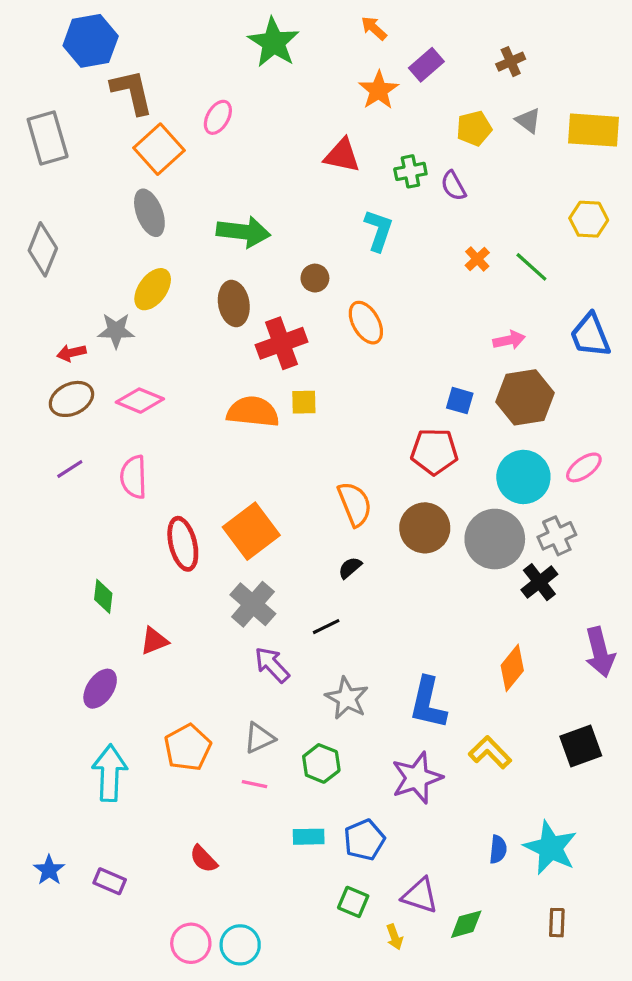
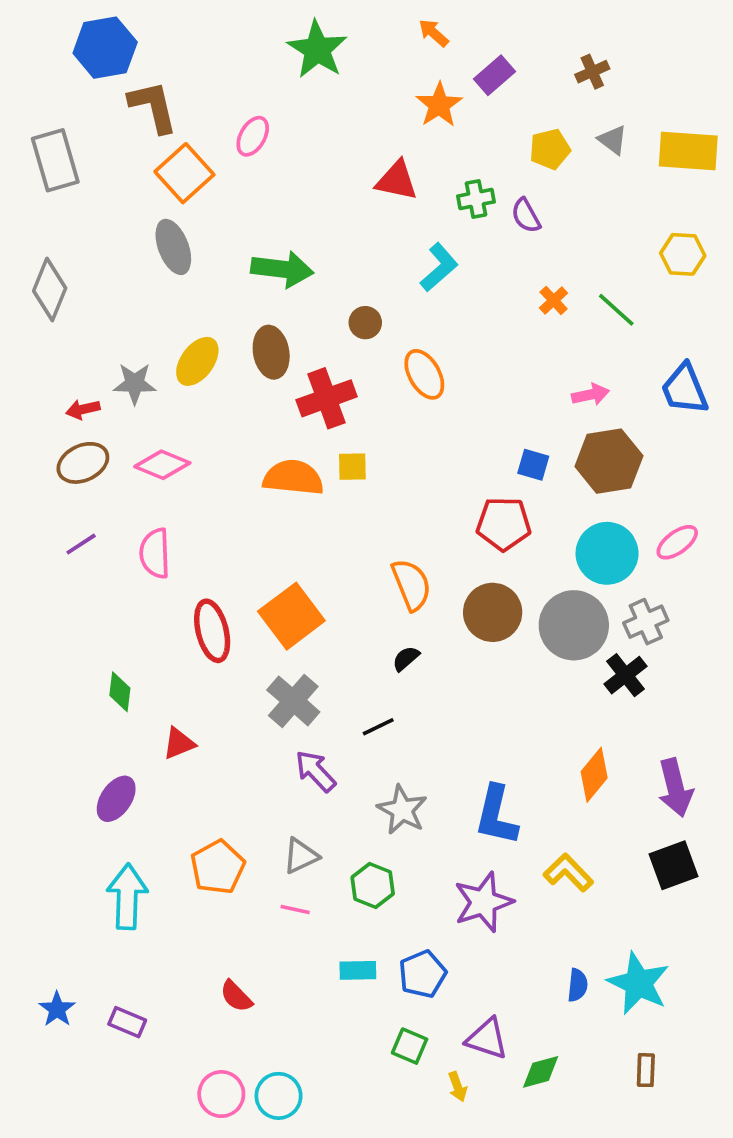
cyan L-shape: (379, 230) -> (439, 267), turned 30
yellow ellipse: (153, 289) -> (197, 361), moved
purple arrow: (600, 652) -> (675, 788), moved

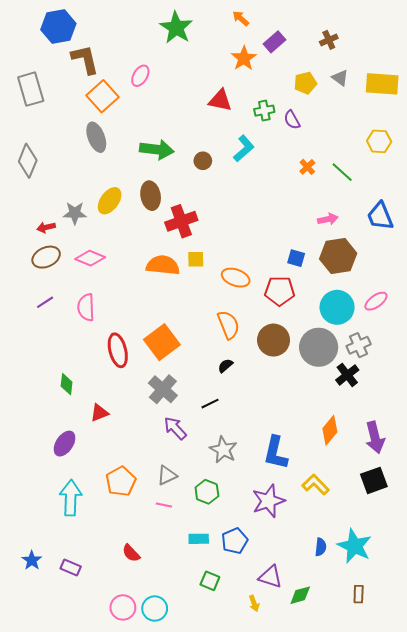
brown circle: (365, 323) -> (203, 161), moved
orange ellipse: (424, 374) -> (236, 278), moved, turned -40
green square: (410, 1046) -> (210, 581), moved

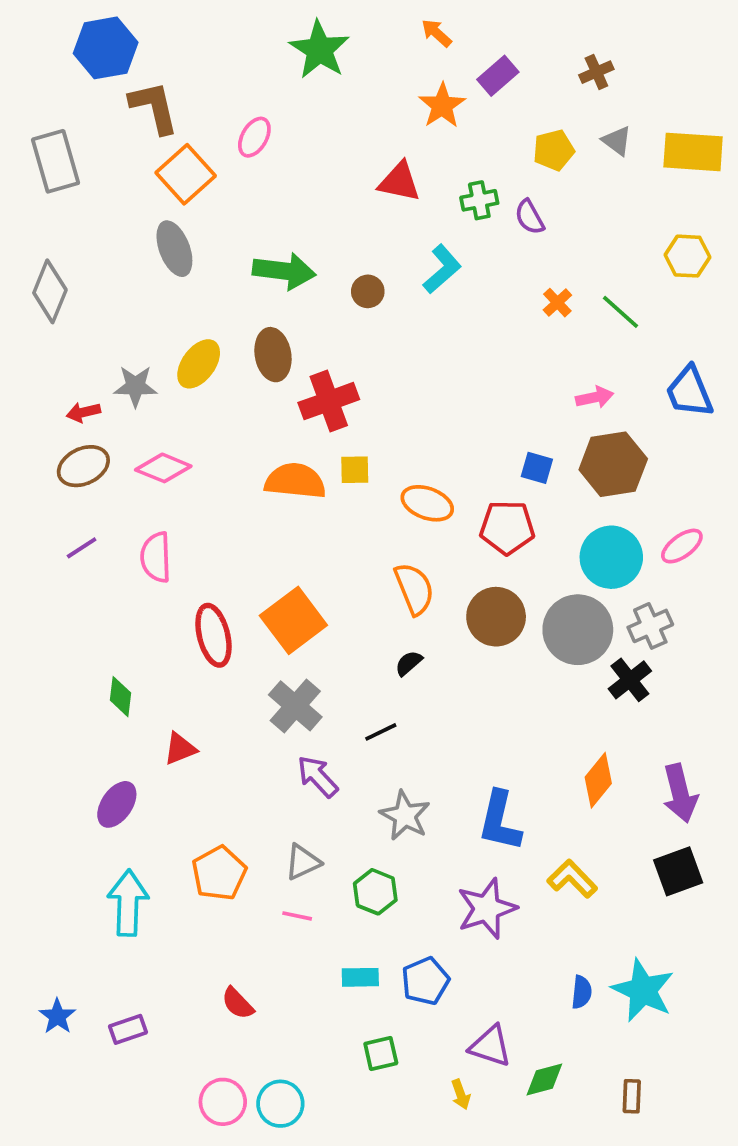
purple rectangle: (71, 568) -> (128, 1029), turned -42
green square: (210, 581) -> (381, 1053), turned -36
brown rectangle: (359, 594) -> (632, 1096), moved

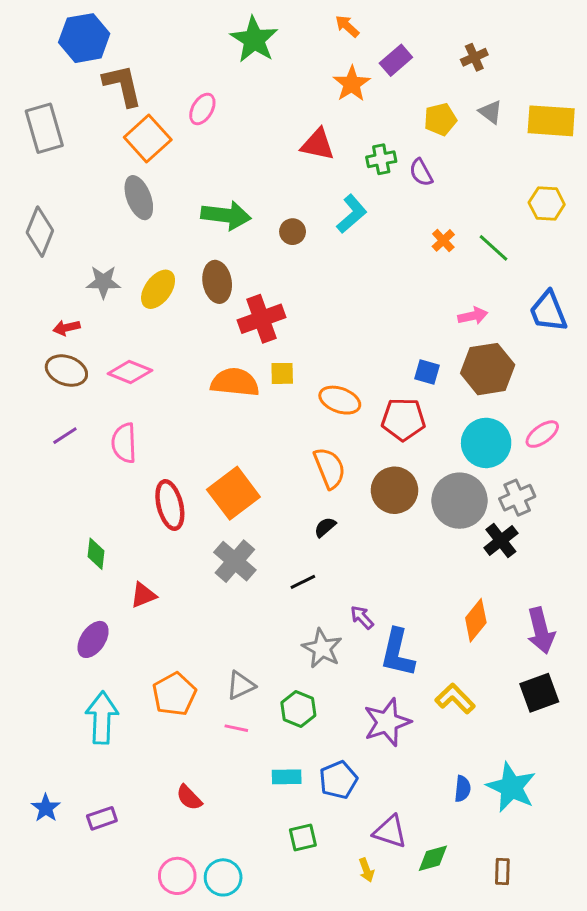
gray star: (135, 386) -> (103, 282), moved
brown ellipse: (83, 466) -> (66, 371), turned 45
purple arrow: (318, 777) -> (362, 617), moved, size x0.7

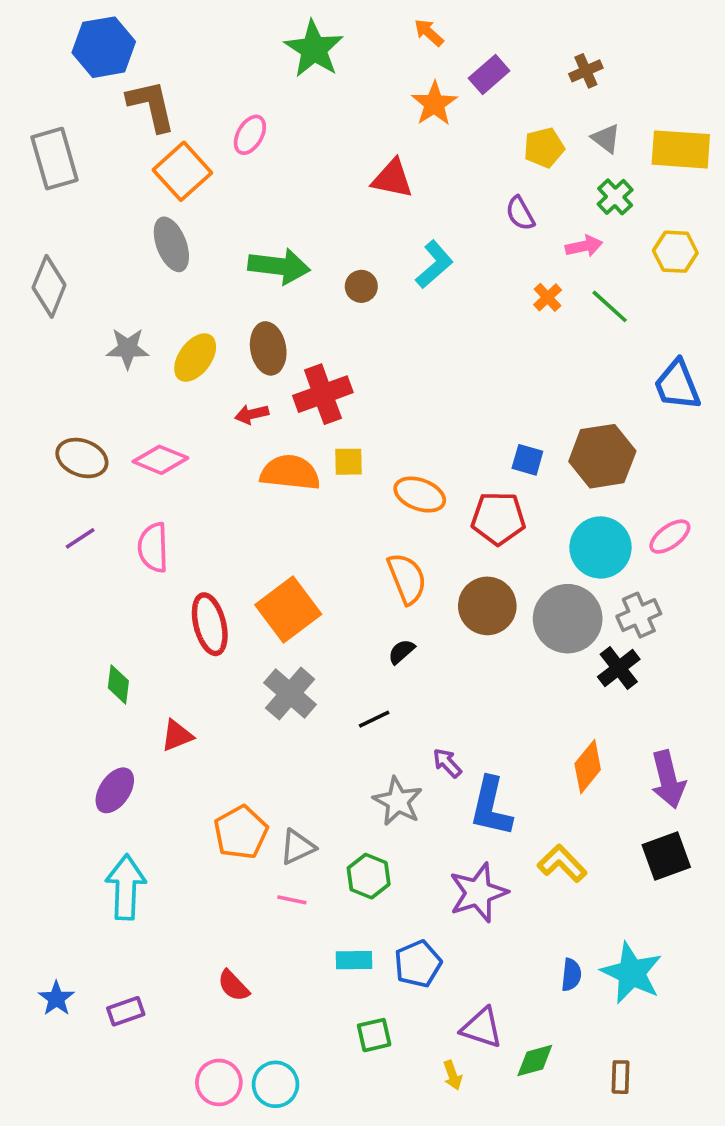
green cross: (381, 159) -> (615, 197), moved, turned -32
pink arrow: (473, 316) -> (584, 246), moved
red arrow: (66, 328) -> (252, 414), moved
orange pentagon: (174, 694) -> (241, 832), moved

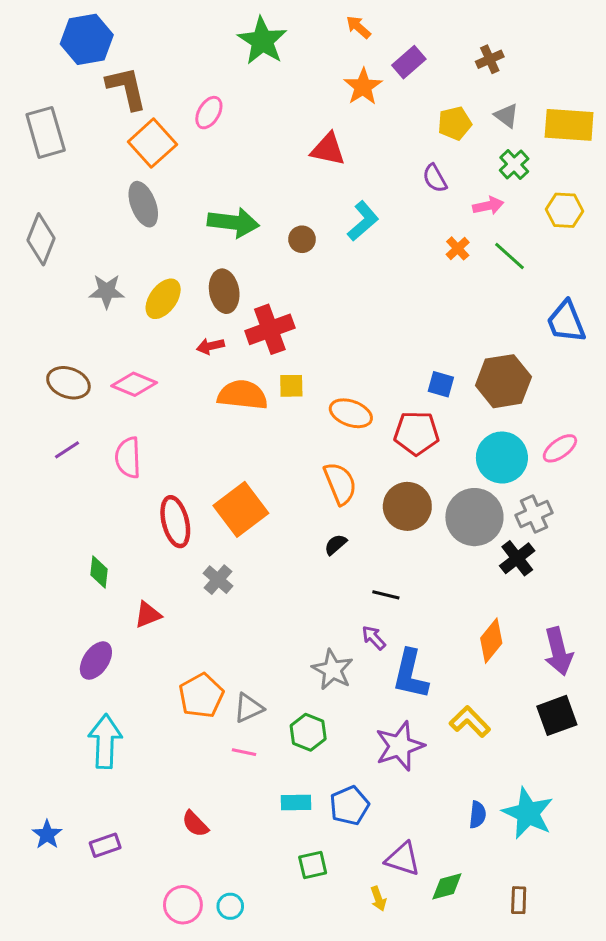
gray cross: (290, 694) -> (218, 580), moved, size x0.7
black line: (374, 719) -> (386, 595), moved, turned 40
cyan circle: (275, 1084) -> (230, 906), size x0.7

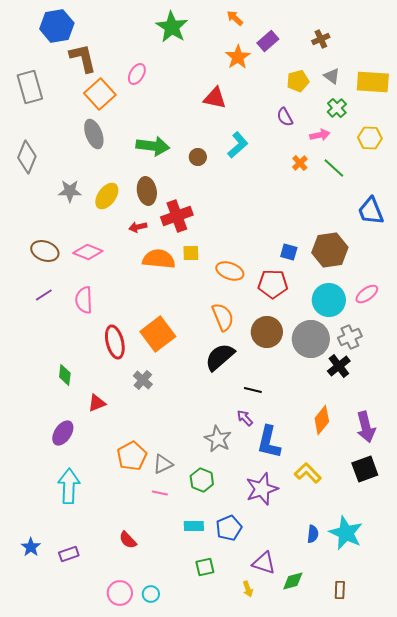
black semicircle: (336, 545) -> (220, 357), size x2.0

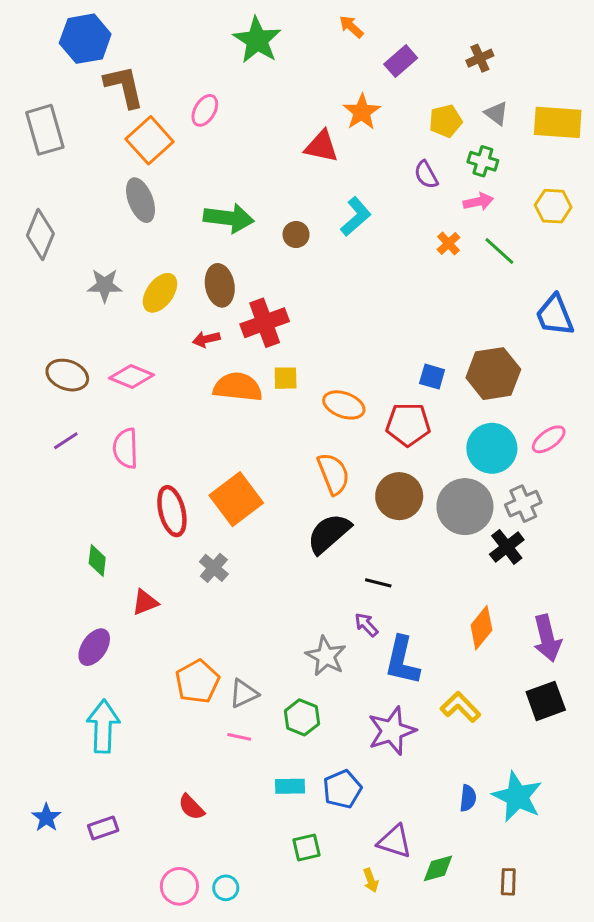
orange star: (238, 57) -> (362, 112), moved
green cross: (337, 108) -> (483, 161), moved, turned -30

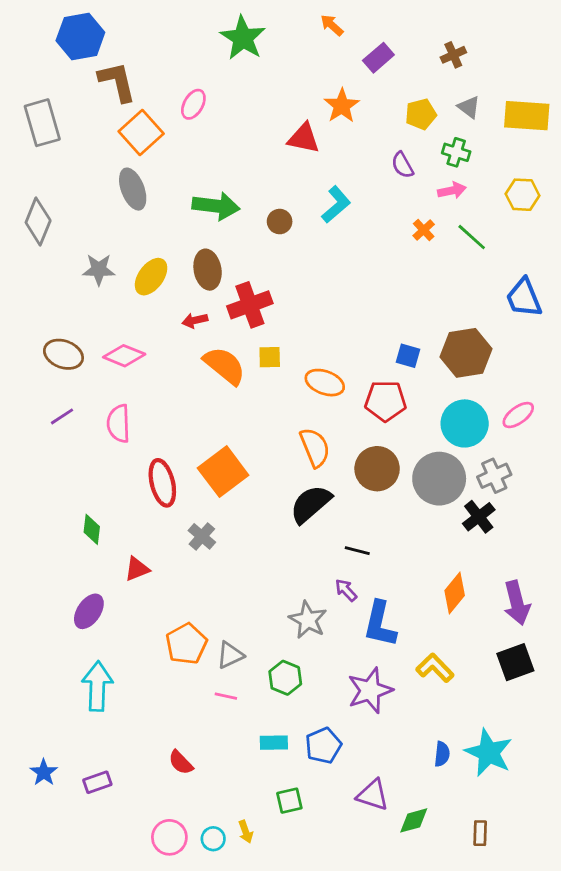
orange semicircle: (238, 387) -> (224, 366), turned 33
yellow arrow: (371, 880) -> (246, 832), moved

